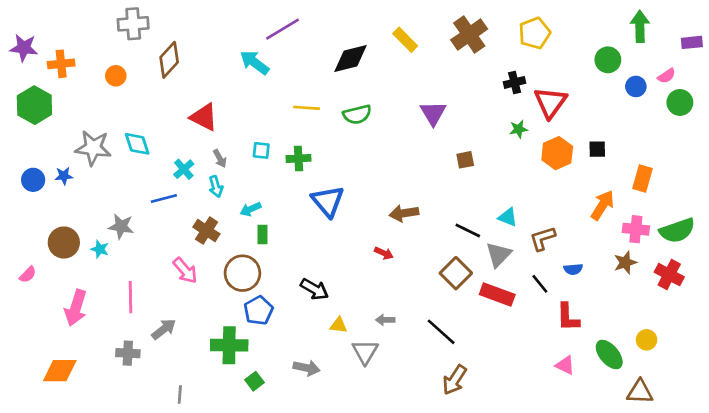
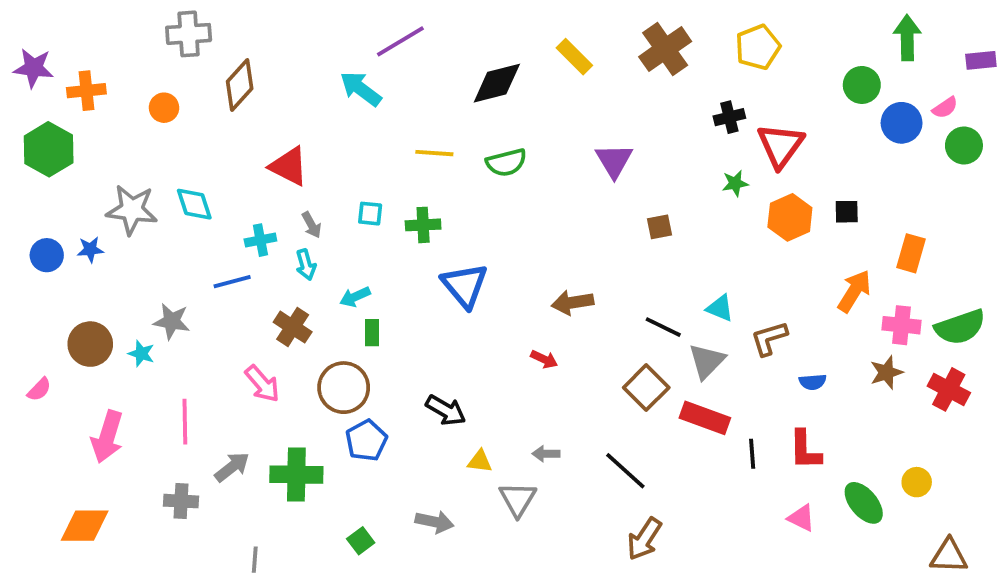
blue circle: (636, 86) -> (902, 123), size x1.4
cyan cross: (184, 169) -> (260, 240), turned 30
black line: (540, 284) -> (752, 454), moved, turned 35
green cross: (229, 345) -> (296, 475), moved
brown triangle: (640, 392) -> (949, 556), moved

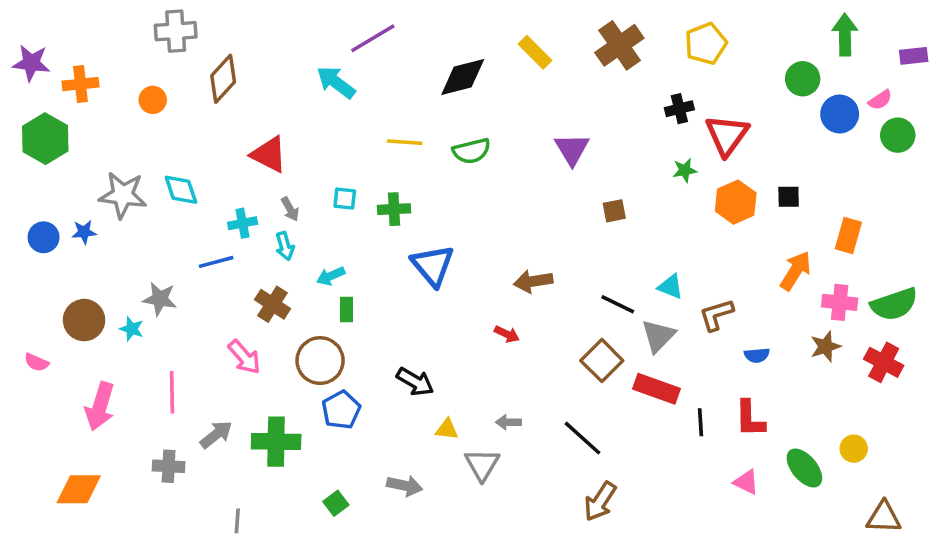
pink semicircle: (39, 389) -> (36, 362), turned 70

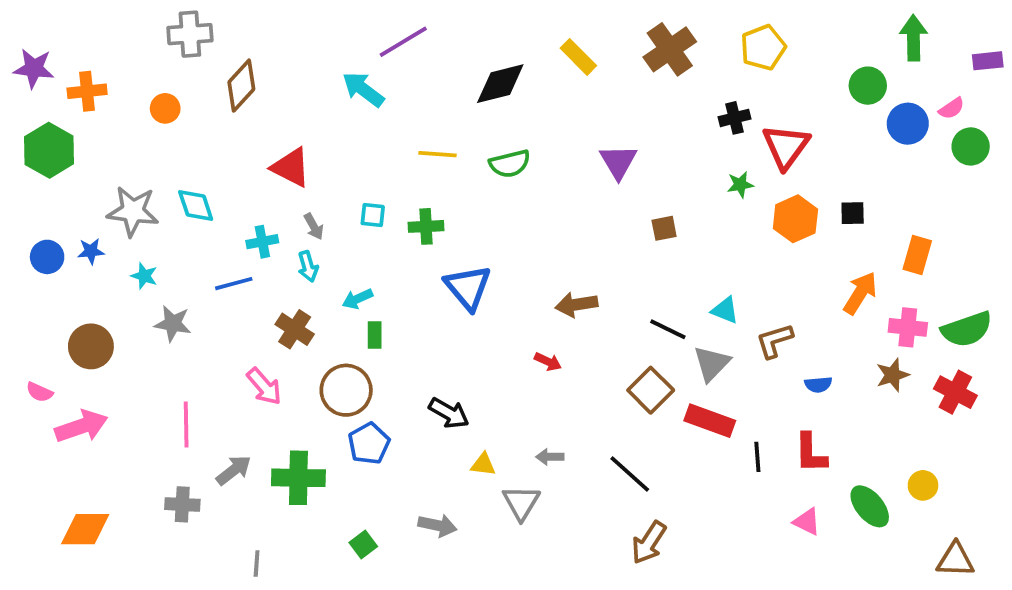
cyan star: (132, 329) -> (144, 276), moved
pink arrow: (100, 406) -> (81, 426), moved, turned -126

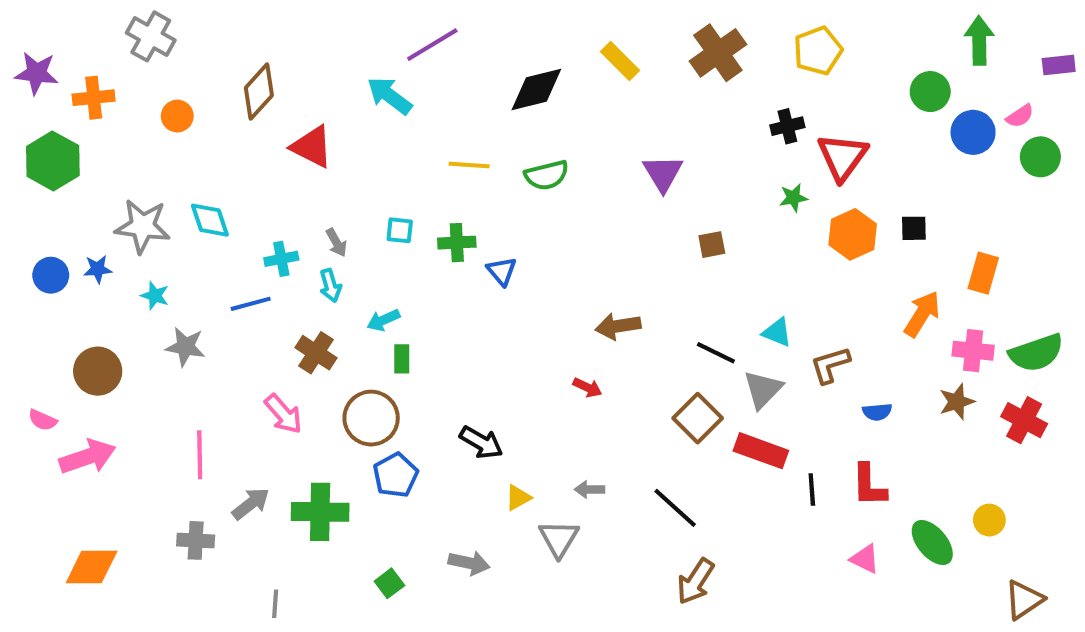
gray cross: (190, 34) -> (151, 36), moved, turned 33
red triangle: (291, 167) -> (312, 147), moved
blue triangle: (468, 287) -> (502, 271), moved, size x0.6
yellow triangle: (483, 464) -> (518, 498), turned -36
brown triangle: (955, 560) -> (1024, 600), turned -36

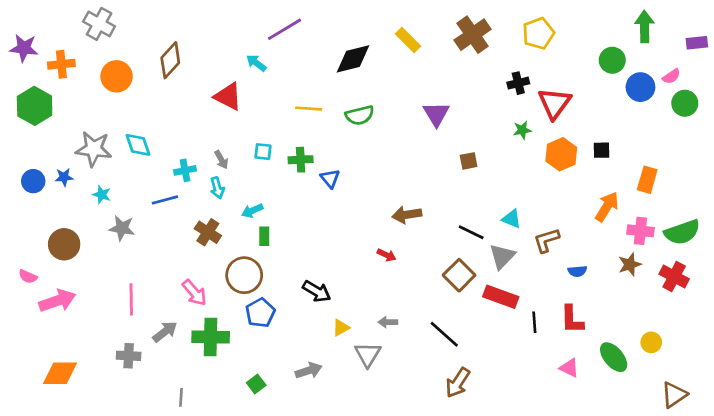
cyan arrow: (389, 96) -> (256, 63), size x0.7
orange circle: (177, 116) -> (117, 76), size x1.5
red triangle: (312, 147) -> (228, 96), moved
pink arrow: (283, 414) -> (194, 293), moved
gray arrow: (469, 563) -> (309, 371), turned -30

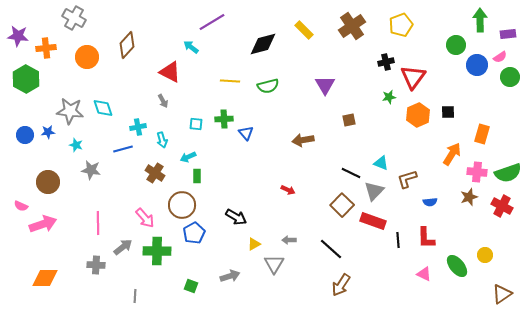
purple rectangle: (697, 43) -> (508, 34), moved
cyan square: (263, 152) -> (196, 124), moved
gray arrow: (221, 160) -> (163, 101), moved
brown arrow: (407, 215) -> (303, 140), moved
green square: (256, 384) -> (191, 286), turned -32

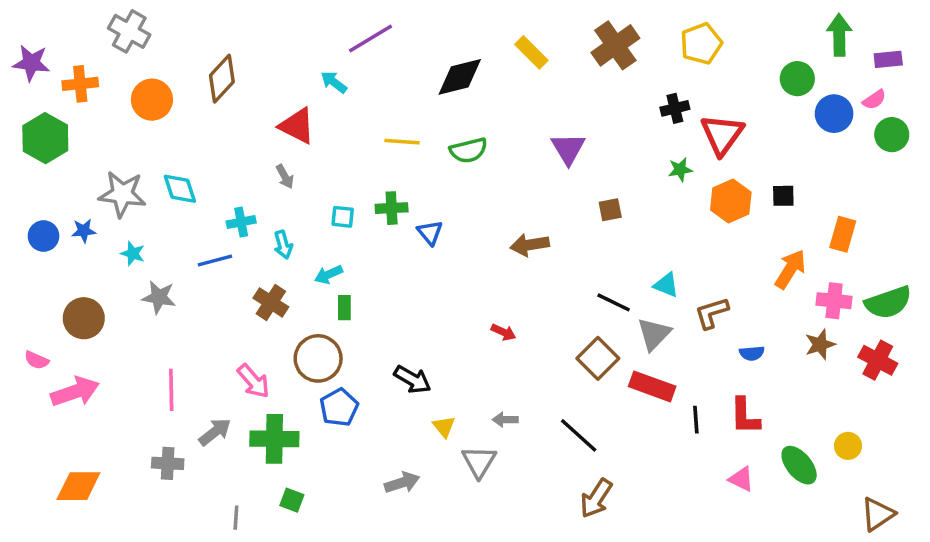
yellow triangle: (254, 244) -> (444, 427), turned -40
green square: (191, 286) -> (292, 500), moved

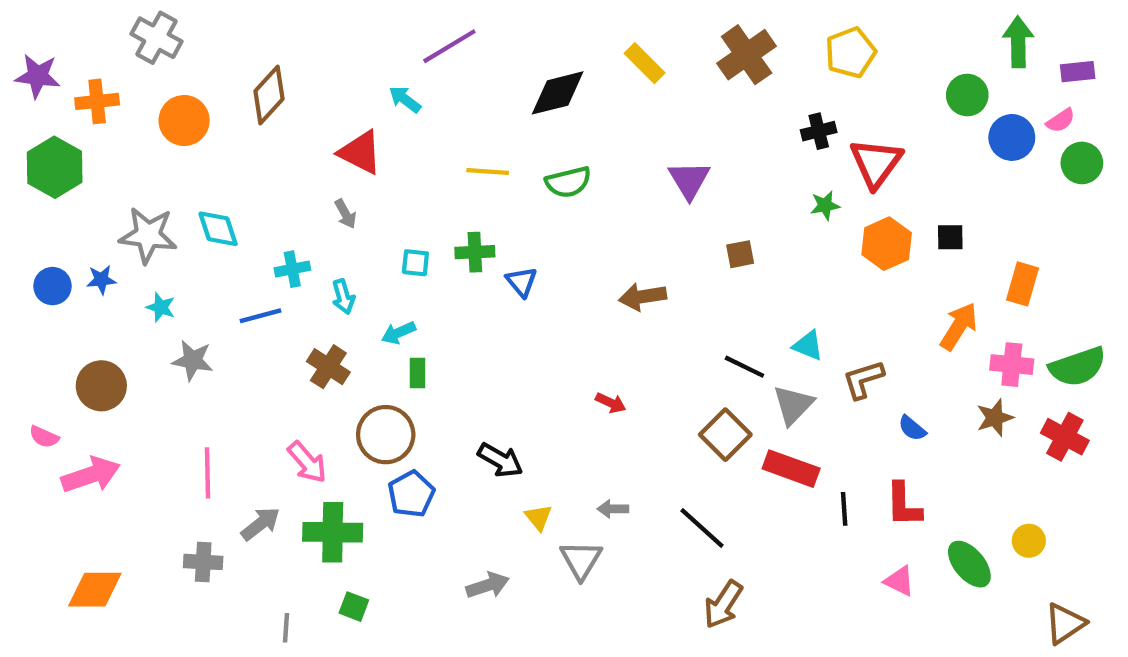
blue semicircle: (752, 353) -> (912, 428), turned 45

